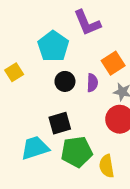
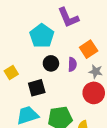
yellow square: (14, 72) -> (11, 73), moved
black square: (60, 123) -> (37, 88), moved

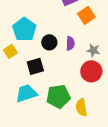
cyan pentagon: (42, 36) -> (24, 29), moved
orange square: (89, 49) -> (86, 15), moved

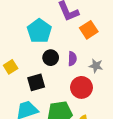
cyan pentagon: (24, 29) -> (39, 31), moved
red circle: (91, 71) -> (81, 87), moved

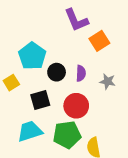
cyan pentagon: (39, 31) -> (32, 56), moved
red circle: (81, 87) -> (76, 106), moved

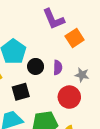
red circle: (76, 106) -> (69, 97), moved

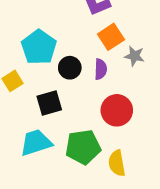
orange square: (75, 38) -> (111, 37), moved
gray star: (82, 75) -> (134, 56), moved

